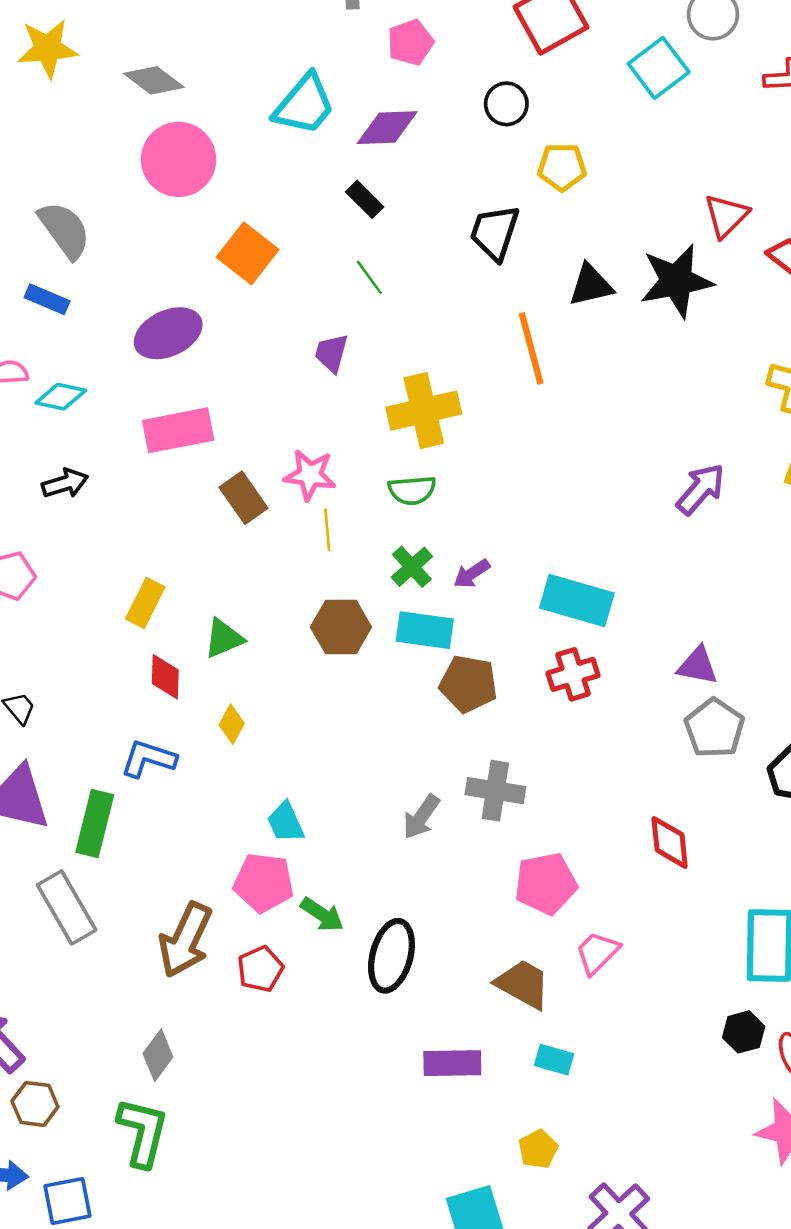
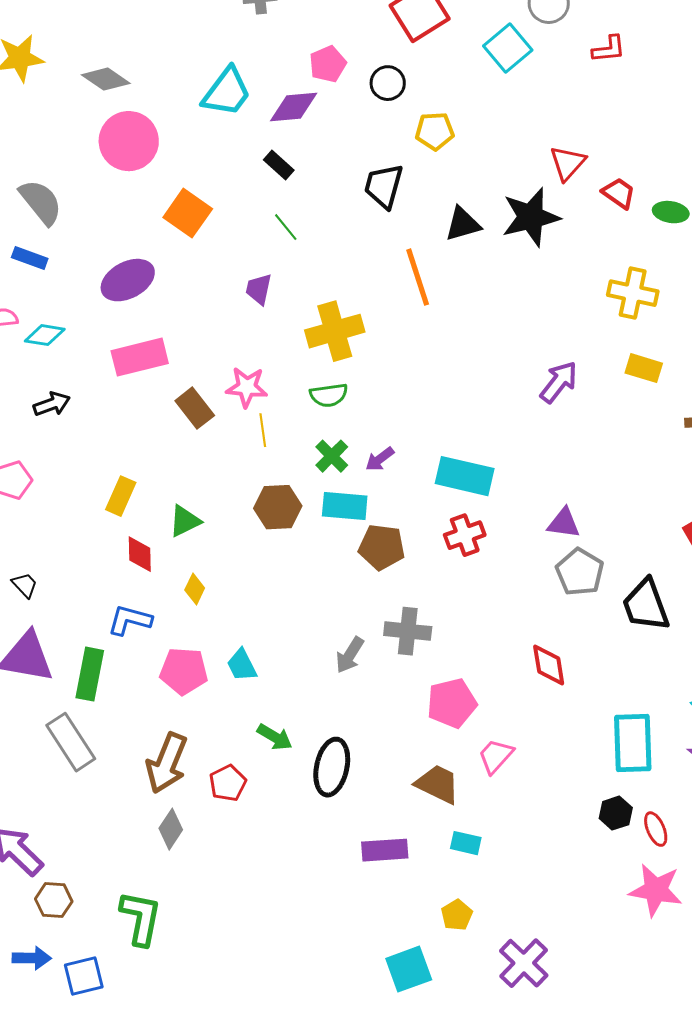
pink pentagon: (410, 42) -> (328, 64), moved
pink pentagon: (264, 883) -> (184, 671), moved
gray diamond: (158, 1055) -> (171, 829), moved

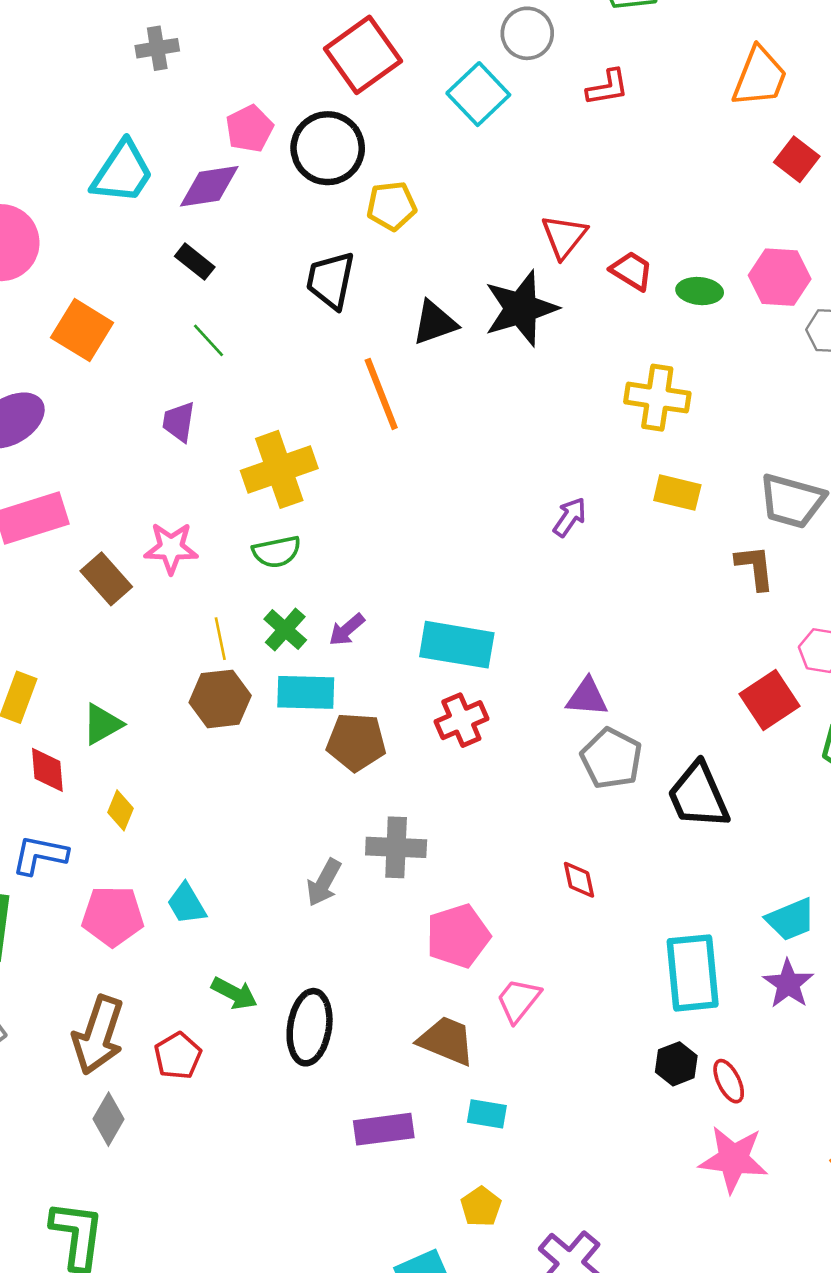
black circle: (388, 83) -> (328, 148), size x1.6
purple arrow: (559, 382) -> (570, 517), size x0.7
yellow line: (263, 430) -> (220, 639), moved
red diamond: (549, 665) -> (579, 880), size x0.7

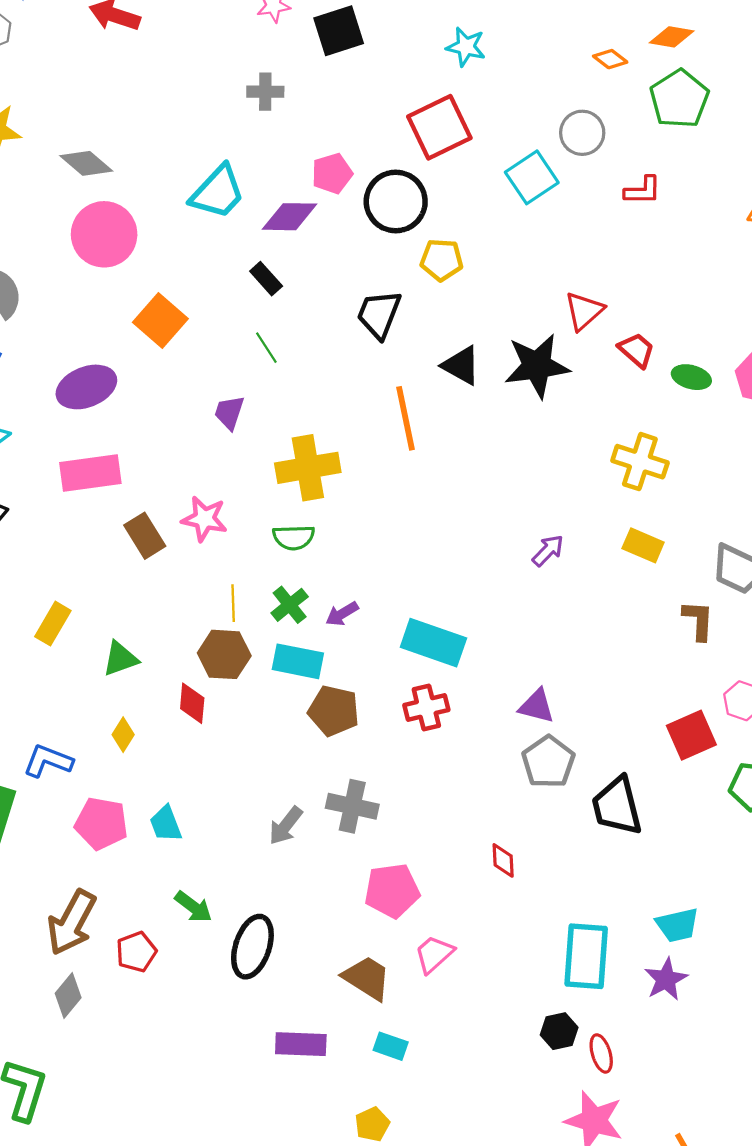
black triangle: (435, 323) -> (461, 365), turned 39
red diamond: (47, 770) -> (192, 703), moved

